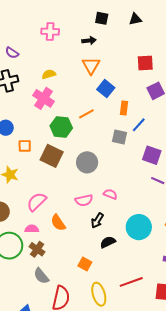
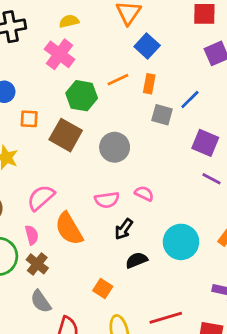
orange rectangle: (124, 108) -> (149, 84), moved
orange semicircle: (58, 223) -> (69, 229), size x1.4
pink semicircle: (32, 229) -> (32, 235), turned 72

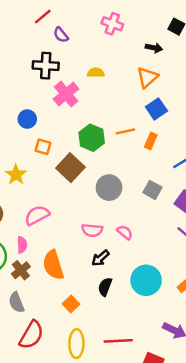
pink cross: (60, 54) -> (66, 94), moved
gray square: (162, 115) -> (152, 190), moved
orange semicircle: (69, 229) -> (53, 265), moved
black semicircle: (136, 260) -> (105, 287), turned -60

